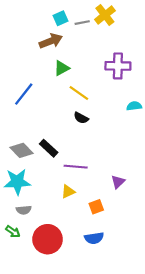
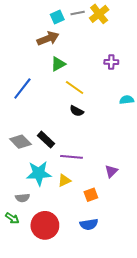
gray line: (82, 23) -> (78, 13), moved
purple cross: (118, 66) -> (111, 62), size x0.6
cyan star: (17, 182) -> (39, 173), moved

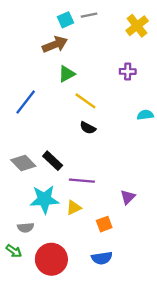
yellow cross: (99, 14) -> (137, 26), moved

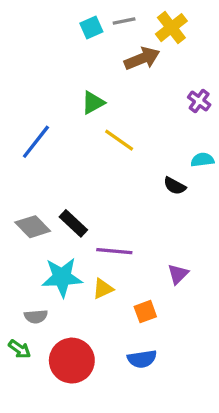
yellow cross: (137, 26) -> (171, 28), moved
brown arrow: (55, 44) -> (142, 59), moved
purple cross: (128, 71) -> (199, 101), moved, turned 35
black semicircle: (88, 128) -> (175, 186), moved

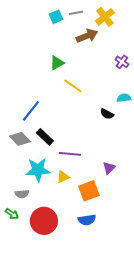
blue line: (36, 142) -> (31, 111), moved
orange square: (145, 312) -> (89, 191), size x1.5

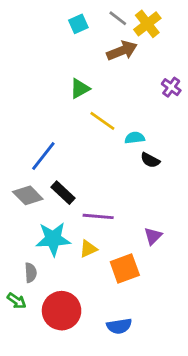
gray line: (76, 13) -> (118, 18), moved, turned 48
cyan semicircle: (124, 98) -> (135, 138), moved
gray semicircle: (22, 194) -> (31, 273), turned -88
blue semicircle: (87, 220) -> (119, 326), moved

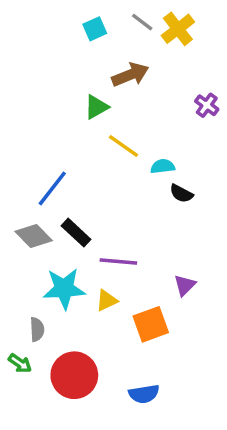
brown arrow: (122, 51) -> (130, 75), moved

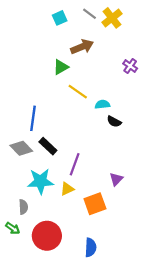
blue line: (52, 188) -> (33, 118), turned -30
purple line: (118, 261) -> (75, 164), turned -75
blue semicircle: (144, 394) -> (91, 247), turned -78

